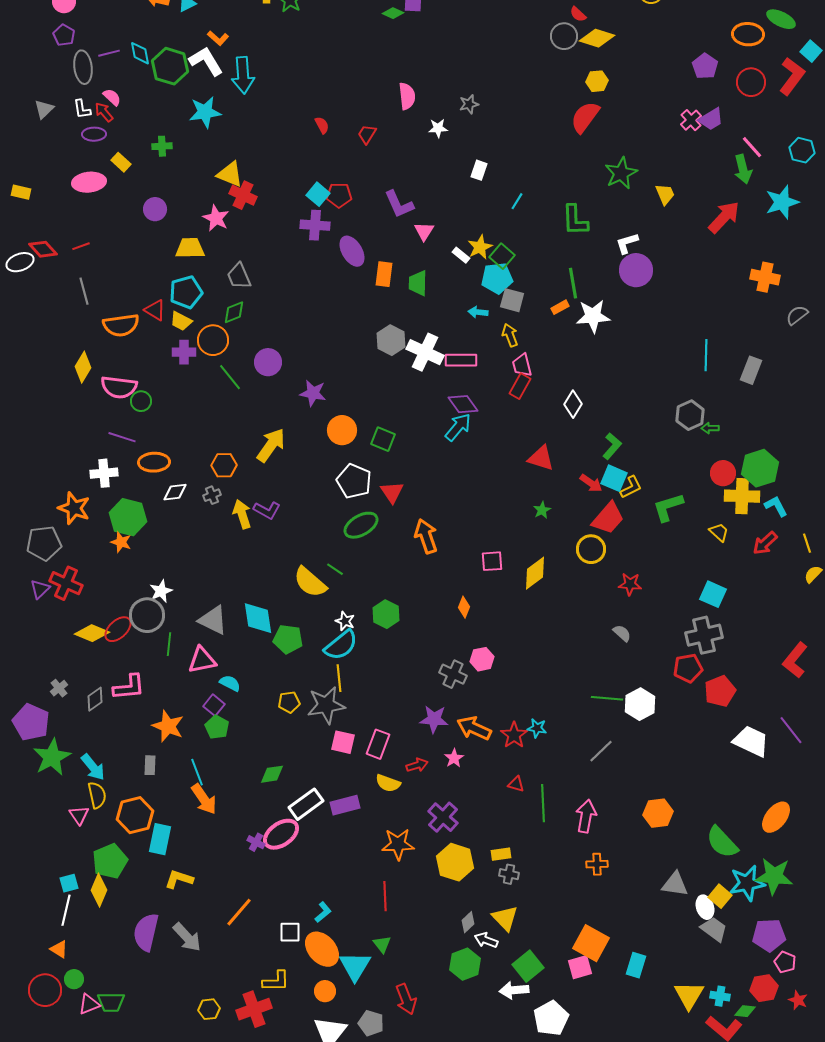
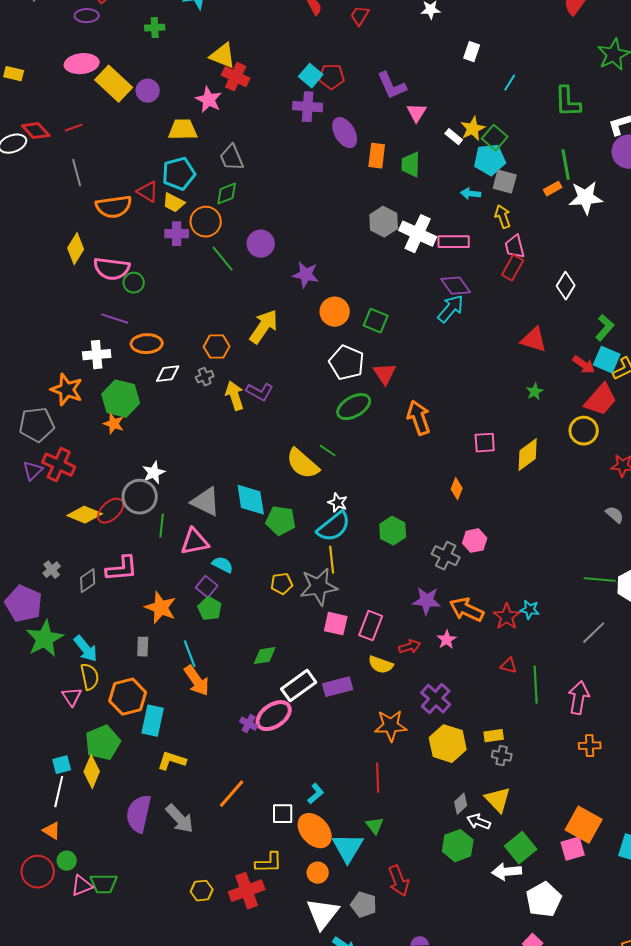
yellow rectangle: (121, 162) -> (114, 84), moved, size x1.8
green hexagon: (386, 614) -> (393, 531), moved

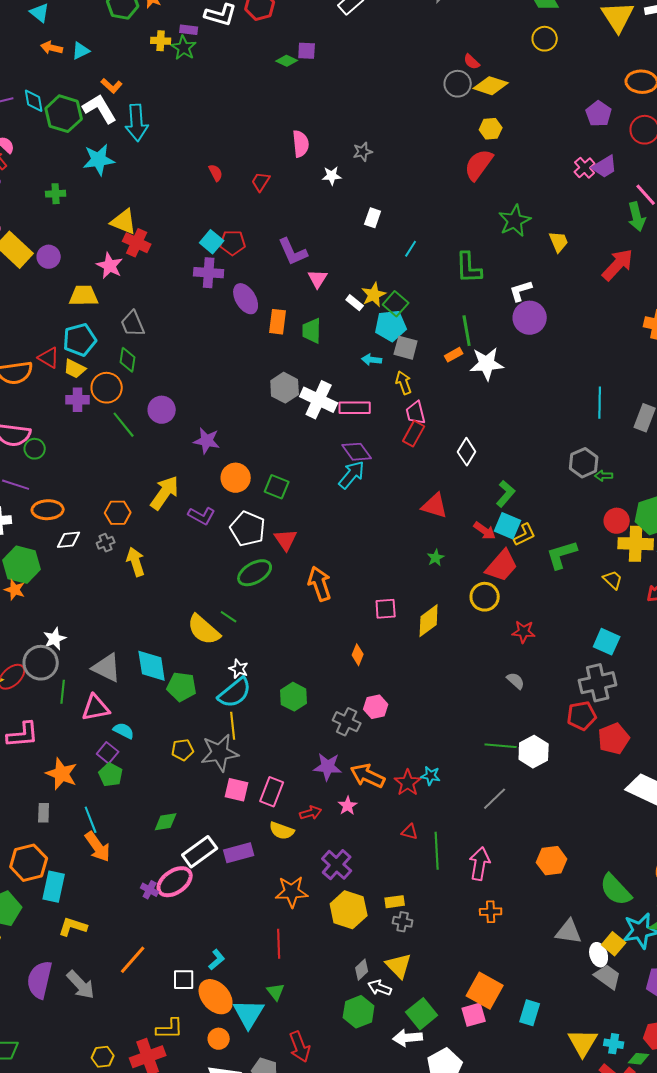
green diamond: (227, 194) -> (128, 360), turned -60
purple L-shape: (260, 392) -> (202, 516), moved

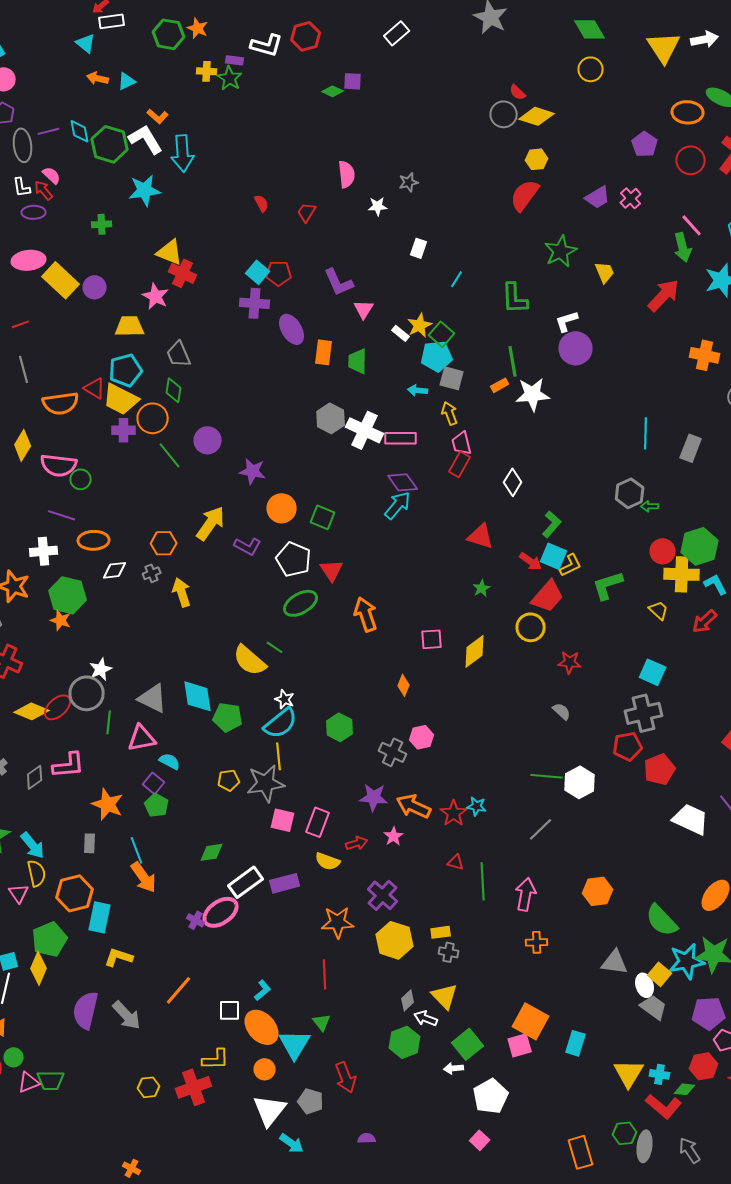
purple trapezoid: (605, 167) -> (598, 197), moved
yellow trapezoid: (75, 369) -> (121, 399), size x1.6
white arrow: (408, 1038) -> (454, 1068), size x0.7

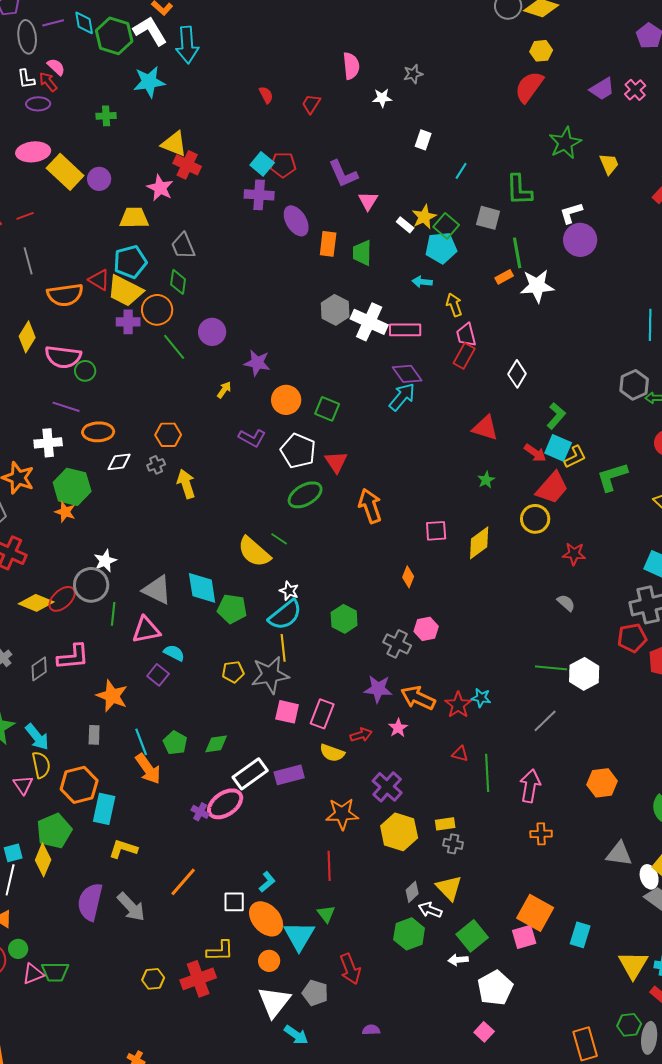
gray square: (452, 378) -> (488, 218), moved
yellow arrow: (211, 523) -> (224, 390), moved, size x0.5
green pentagon: (157, 805) -> (175, 743), moved

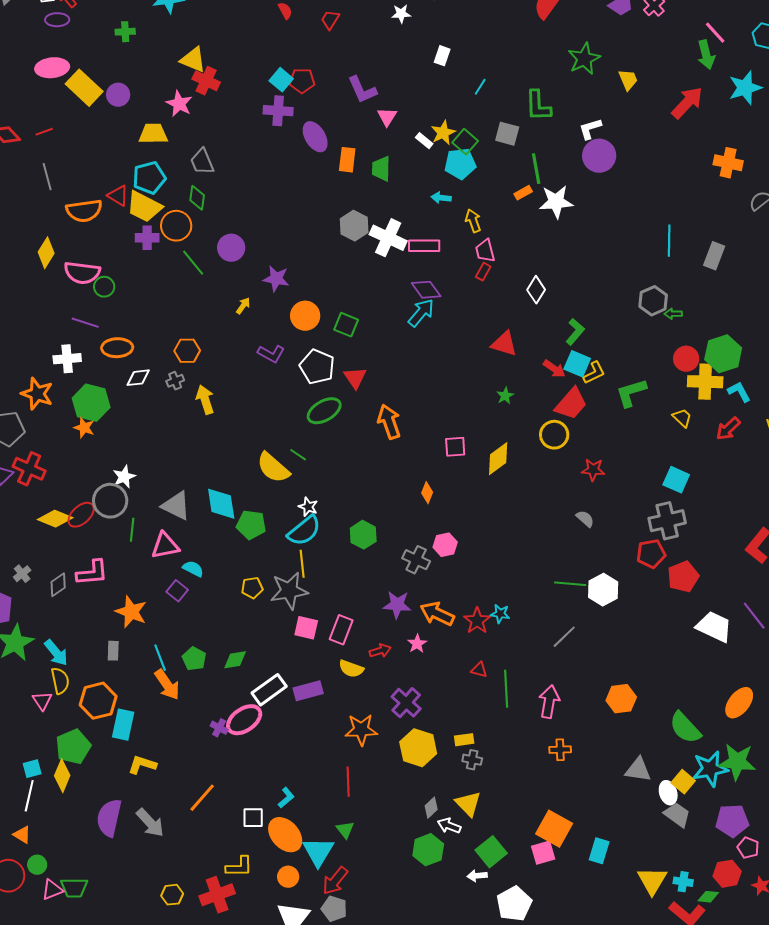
red rectangle: (464, 356) -> (483, 272), size x0.7
red arrow: (350, 969) -> (335, 881), moved, turned 60

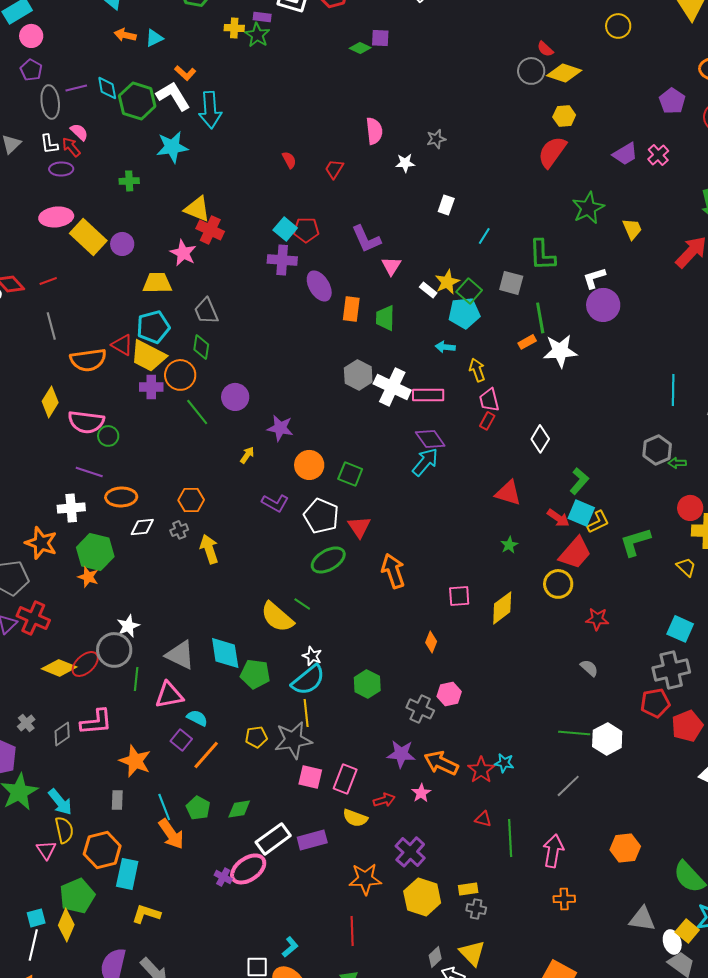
orange line: (202, 798) -> (206, 755), moved

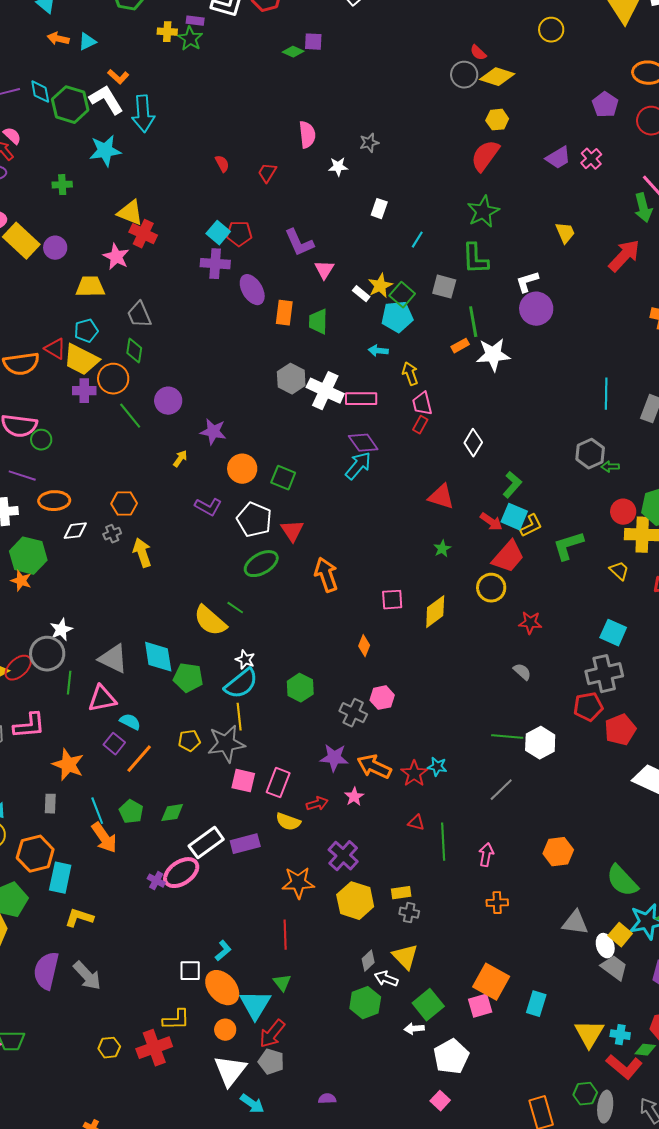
green star: (588, 208) -> (483, 212), moved
cyan pentagon: (153, 327) -> (86, 331), size x0.7
pink arrow: (553, 851) -> (486, 855), size x0.7

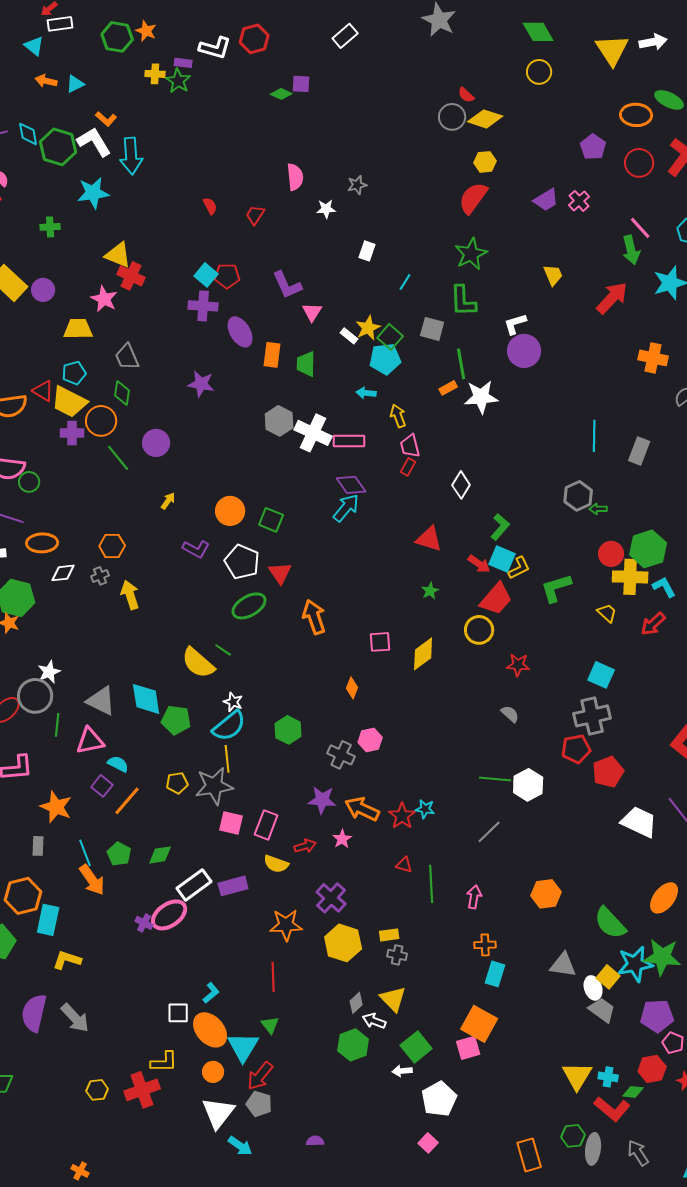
purple star: (213, 432) -> (201, 384), moved
cyan rectangle: (536, 1004) -> (495, 974), moved

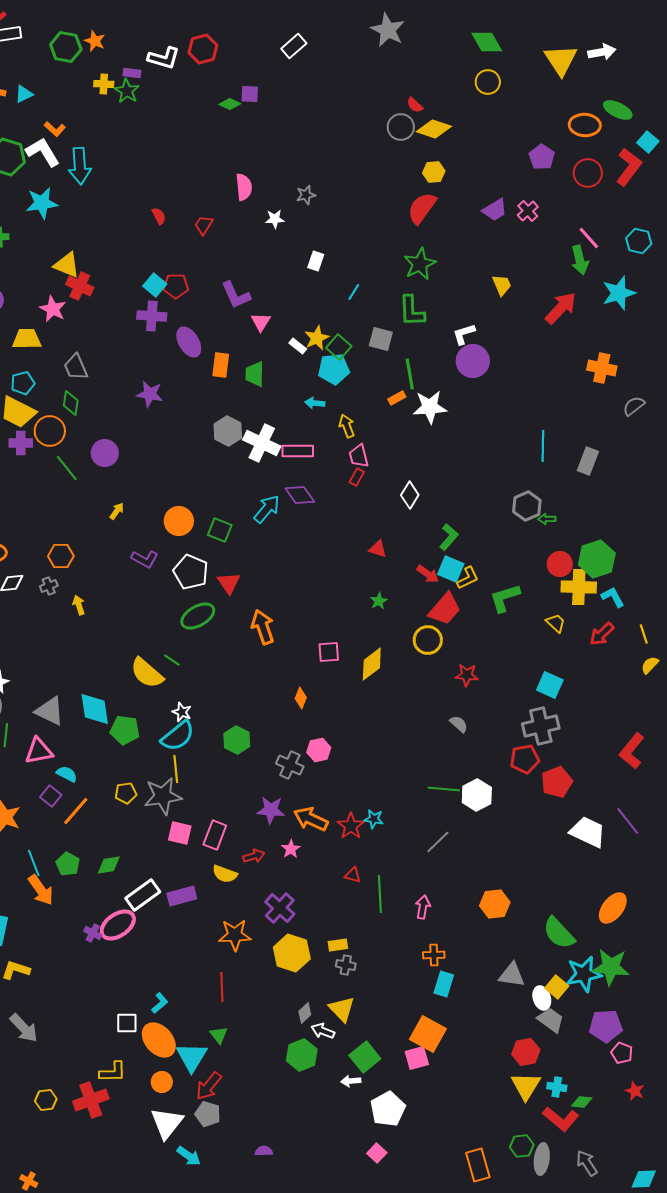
cyan arrow: (346, 508) -> (267, 509), moved
red triangle: (429, 539) -> (378, 549), size x0.7
yellow arrow: (130, 595) -> (79, 605), size x0.7
red hexagon: (652, 1069) -> (526, 1052), moved

